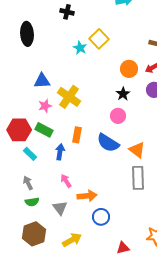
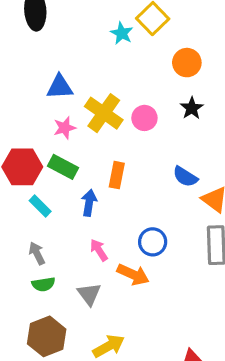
orange circle: (129, 69) -> (187, 63), moved
pink circle: (118, 116) -> (144, 118), moved
blue semicircle: (108, 143) -> (185, 177), moved, size x0.7
orange arrow: (87, 196) -> (133, 274), turned 30
blue circle: (101, 217) -> (153, 242), moved

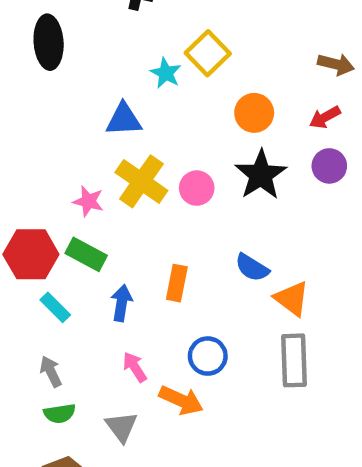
blue triangle: (60, 87) -> (124, 120), moved
black star: (192, 108) -> (261, 175), size x1.6
pink star: (65, 128) -> (88, 201), turned 30
orange rectangle: (117, 175) -> (177, 283), moved

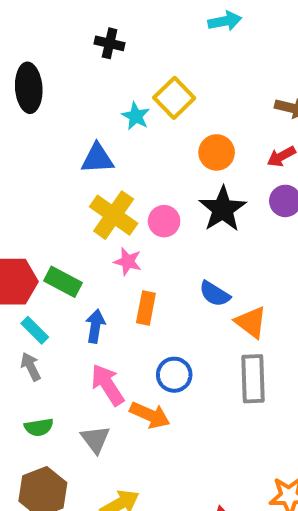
pink star: (88, 201) -> (128, 262), moved
pink arrow: (135, 367) -> (108, 385), size x1.5
gray arrow: (51, 371) -> (31, 367), moved

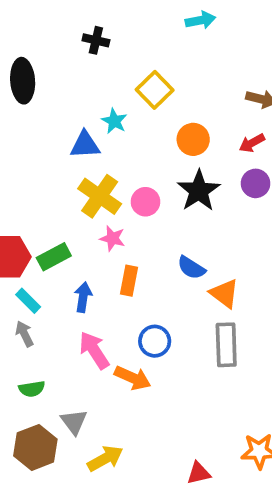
cyan star: (136, 116) -> (114, 121), moved
green rectangle: (63, 282) -> (54, 257), turned -56
gray triangle: (95, 439) -> (74, 422), moved

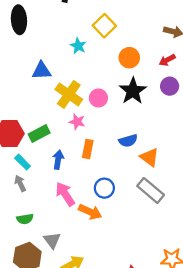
blue triangle: (85, 145) -> (42, 71), moved
blue semicircle: (191, 268) -> (128, 141), turned -48
gray rectangle: (226, 345) -> (151, 190), turned -48

